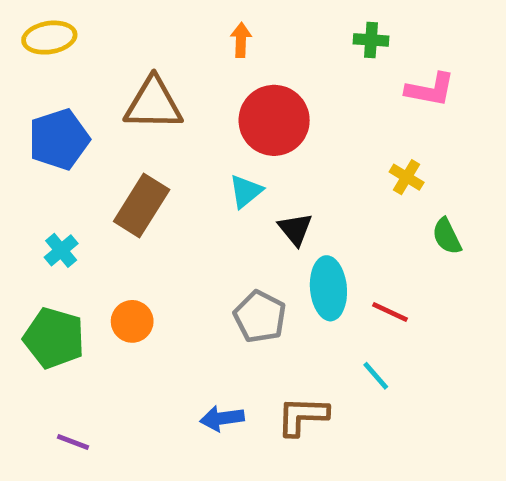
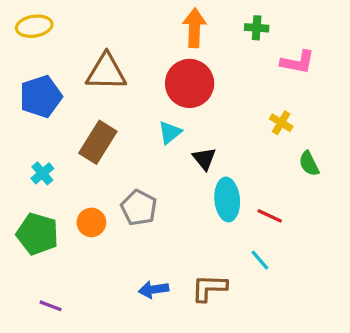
orange arrow: (241, 40) -> (194, 28), moved, size x1.6
gray pentagon: (260, 317) -> (139, 208), moved

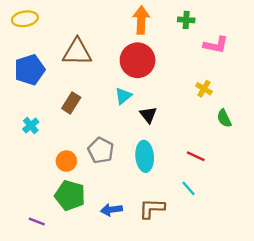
brown rectangle: (98, 142) -> (71, 103), size x0.7
cyan ellipse: (227, 200) -> (145, 156), moved
green pentagon: (37, 234) -> (70, 195), moved

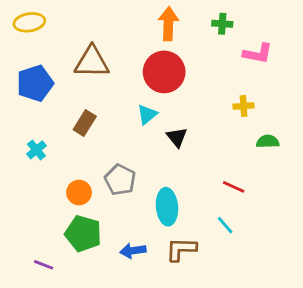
yellow cross: (204, 89) -> (244, 106), turned -35
green semicircle: (224, 118) -> (268, 141), turned 114
cyan ellipse: (145, 156) -> (167, 207), moved

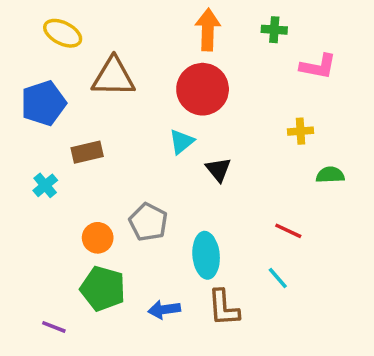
yellow ellipse: (29, 22) -> (63, 33), moved, turned 36
brown rectangle: (85, 123) -> (87, 152), moved, turned 45
brown L-shape: (181, 249) -> (224, 308), turned -96

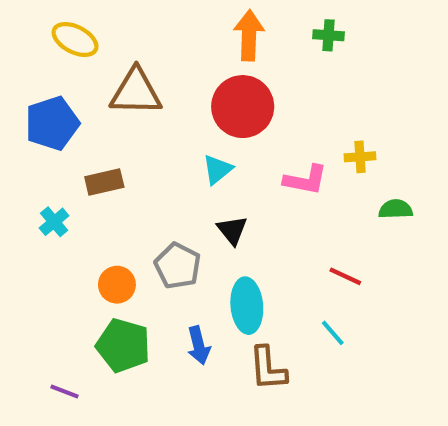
pink L-shape: (318, 66) -> (306, 180), moved
black triangle: (218, 170) -> (232, 230), moved
blue arrow: (164, 310) -> (199, 345), moved, turned -96

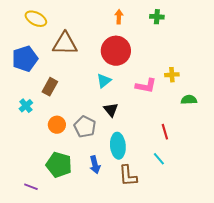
orange arrow: (249, 35) -> (119, 17), size x0.6
brown rectangle: (104, 182) -> (50, 87), turned -48
red line: (345, 276) -> (165, 132), turned 49
orange circle: (117, 285) -> (57, 125), moved

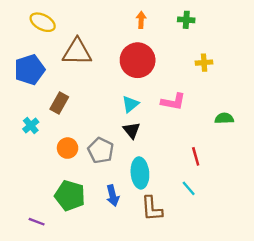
yellow cross: (172, 75) -> (204, 63), moved
cyan triangle: (104, 81) -> (130, 104), moved

